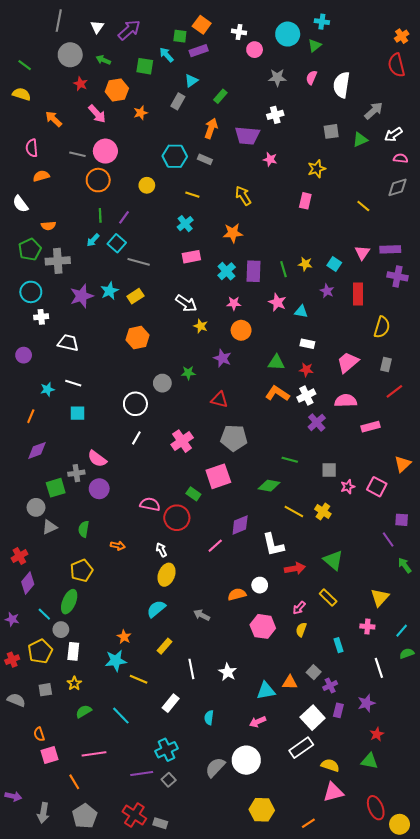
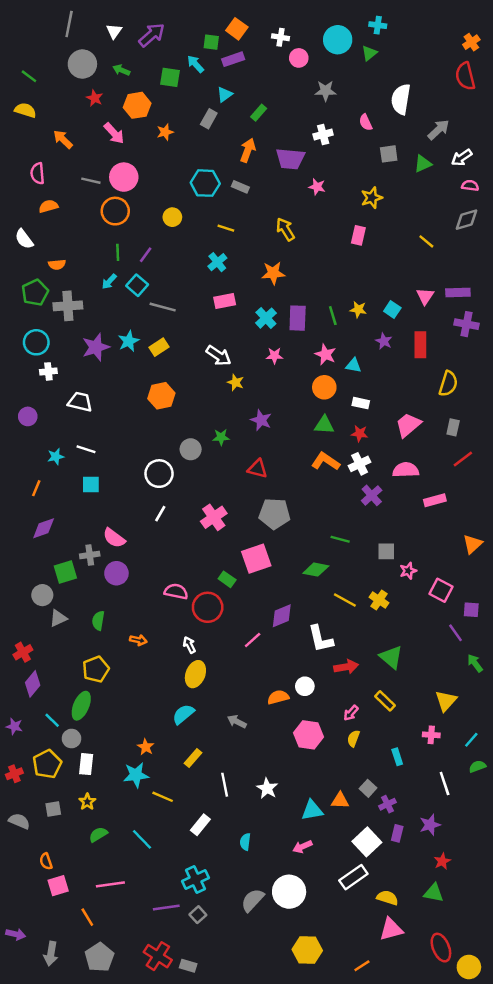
pink semicircle: (311, 78) -> (366, 122), moved, turned -48
orange circle: (241, 330) -> (324, 387), moved
pink square: (377, 487) -> (441, 590), moved

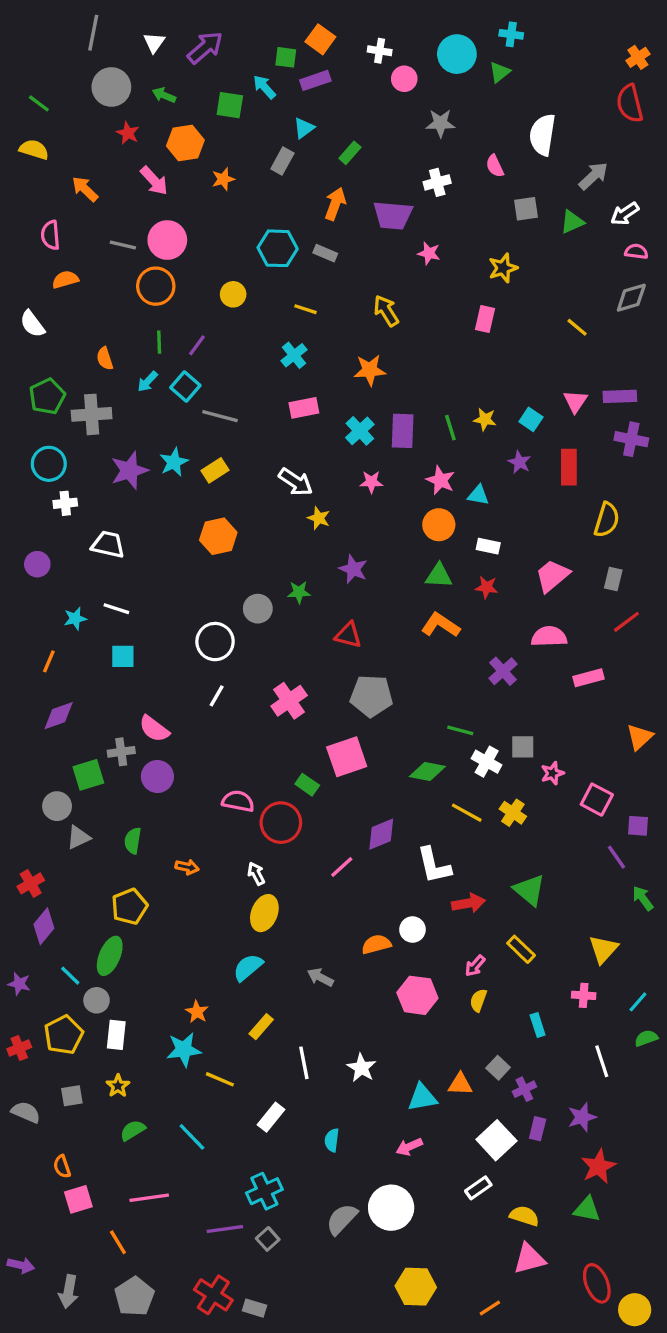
orange semicircle: (57, 265) -> (105, 359), moved, turned 77
white cross: (360, 464) -> (487, 762), moved, turned -35
red star: (442, 861) -> (598, 1166), size x1.5
white rectangle: (353, 877) -> (478, 1188), size x0.7

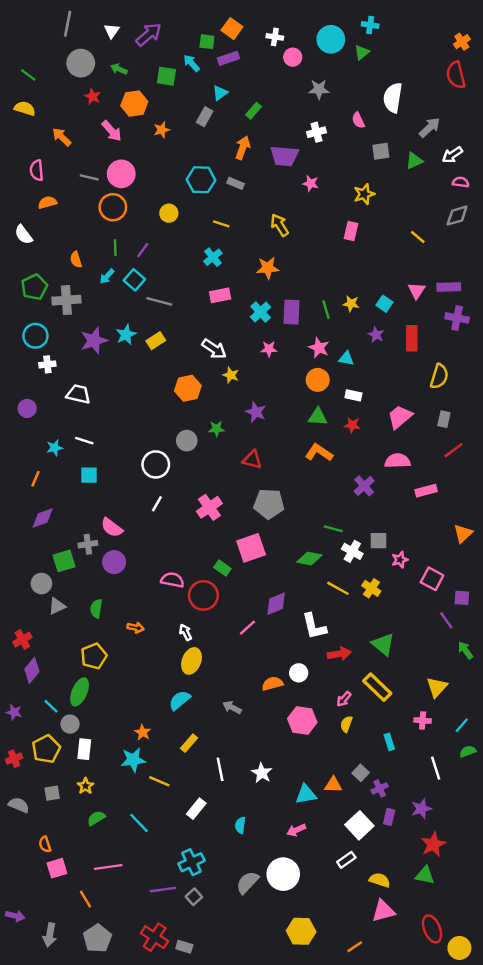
orange hexagon: (218, 536) -> (188, 388), moved
yellow rectangle: (521, 949) -> (377, 687), size x1.4

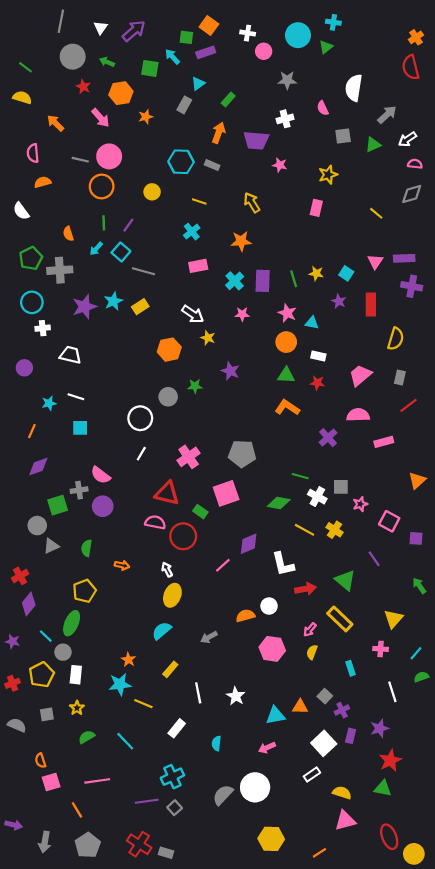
red triangle: (252, 460) -> (167, 493), moved, size x1.4
purple line: (446, 620) -> (374, 559), moved
gray arrow: (232, 707) -> (209, 637), turned -56

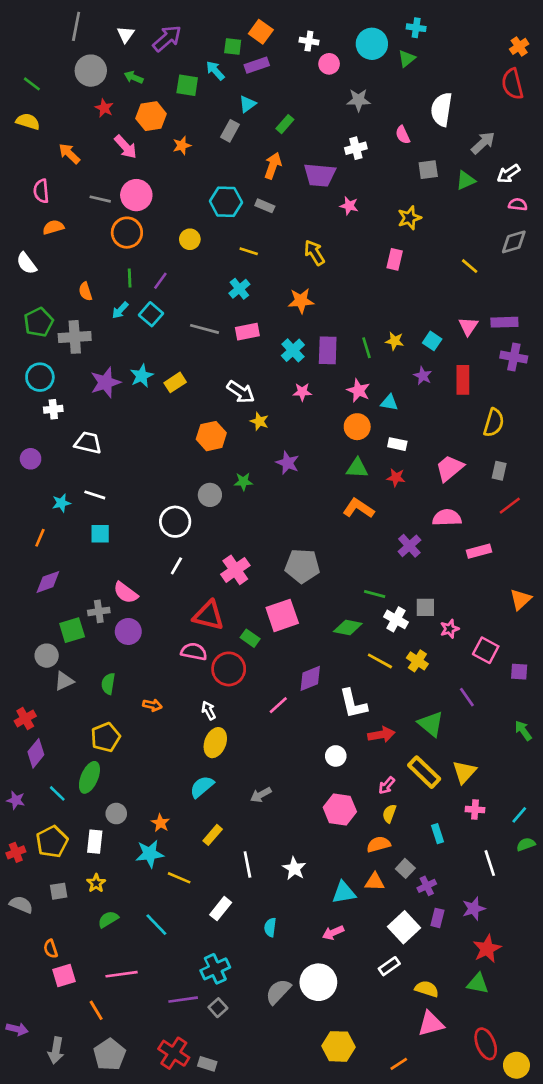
gray line: (143, 271) -> (205, 329), moved
orange semicircle: (245, 616) -> (379, 844), moved
yellow triangle: (393, 619) -> (464, 772), moved
gray circle: (63, 652) -> (116, 814), moved

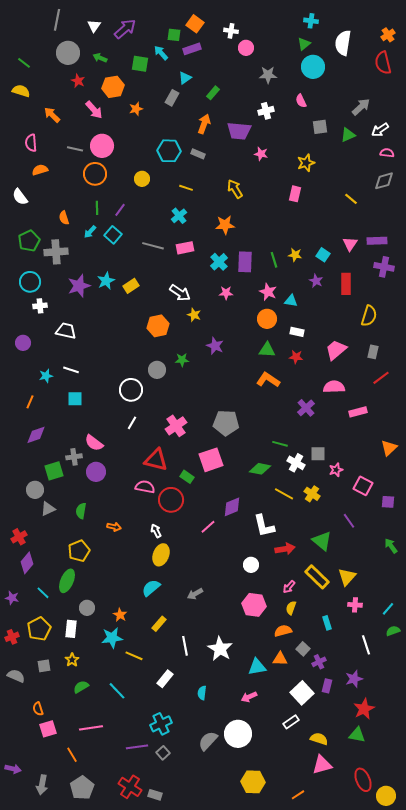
cyan circle: (372, 44) -> (313, 67), moved
white semicircle: (442, 109) -> (343, 43), moved
white star: (294, 868) -> (220, 649), size x1.4

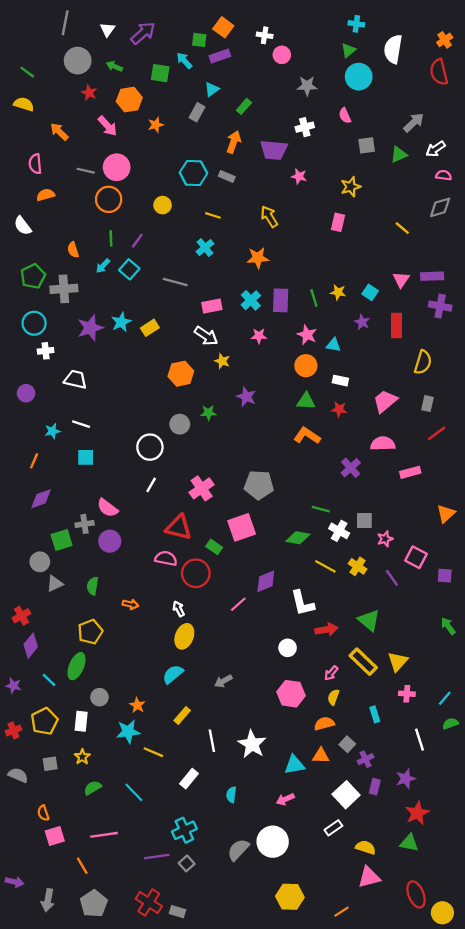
pink rectangle: (185, 248) -> (212, 306), moved
purple line: (349, 521) -> (392, 578), moved

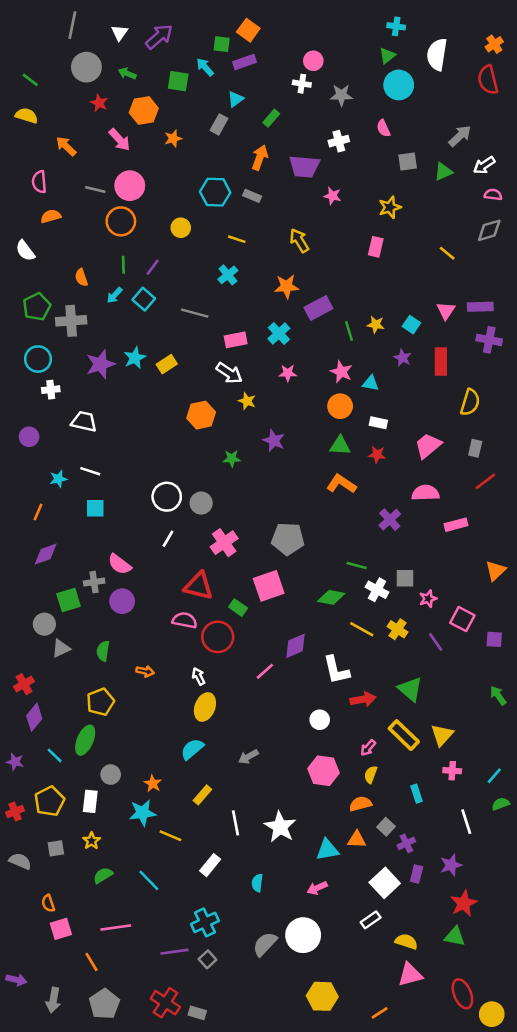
white cross: (265, 35) -> (302, 84), moved
purple rectangle: (281, 300) -> (318, 308), moved, turned 60
gray circle: (180, 424) -> (201, 503), moved

